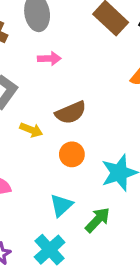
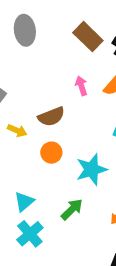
pink arrow: (49, 59) -> (81, 86), moved, turned -108
cyan triangle: (61, 205) -> (24, 202), moved

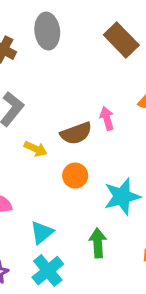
pink arrow: (81, 86) -> (107, 118), moved
green arrow: (72, 209) -> (98, 243), turned -50

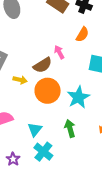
orange circle: (75, 176) -> (48, 91), size x1.6

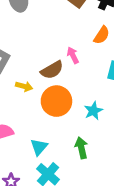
cyan star: (78, 97) -> (93, 111), size x0.7

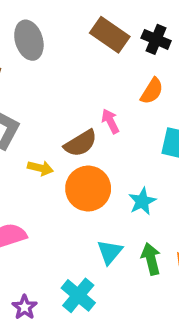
cyan triangle: (39, 147) -> (110, 252), moved
green arrow: (81, 148) -> (151, 259), moved

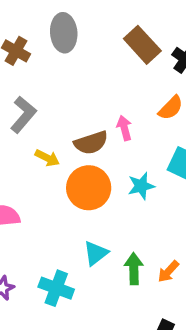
cyan star: (142, 201) -> (141, 186), moved
cyan cross: (78, 295) -> (56, 288), turned -32

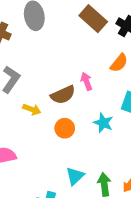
cyan star: (141, 186) -> (103, 123), turned -30
orange circle: (89, 188) -> (65, 128), size x0.6

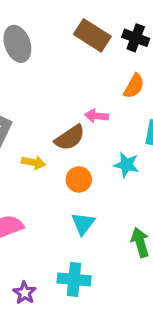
pink arrow: (86, 81) -> (97, 116), turned -54
cyan triangle: (75, 176) -> (83, 224), moved

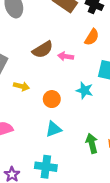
brown semicircle: (70, 138) -> (43, 50), moved
cyan triangle: (83, 224) -> (53, 129), turned 30

